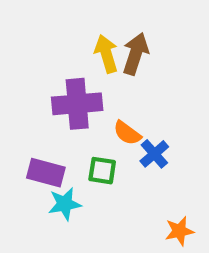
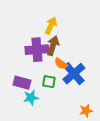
yellow arrow: (106, 54) -> (51, 26), turned 42
brown arrow: (136, 54) -> (53, 46), moved
blue cross: (154, 154) -> (74, 74), size x1.6

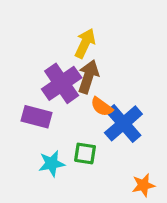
purple cross: (37, 50) -> (62, 83), turned -30
green square: (49, 82) -> (85, 153), moved
purple rectangle: (22, 83) -> (37, 117), moved

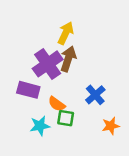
orange semicircle: (102, 107) -> (57, 104), moved
blue cross: (123, 123) -> (95, 95), size x0.7
orange star: (143, 185) -> (111, 126), moved

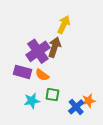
yellow arrow: (66, 33) -> (64, 25), moved
blue cross: (95, 95) -> (76, 107), moved
orange semicircle: (57, 104) -> (42, 75), moved

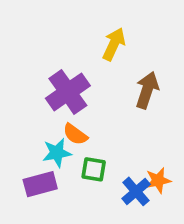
brown arrow: (54, 47) -> (147, 90), moved
purple rectangle: (23, 72) -> (40, 184), moved, turned -30
cyan star: (32, 101) -> (57, 153), moved

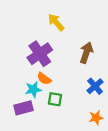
yellow arrow: (114, 44) -> (56, 22), moved, turned -66
orange star: (158, 180) -> (96, 118), moved
blue cross: (136, 191) -> (95, 86), moved

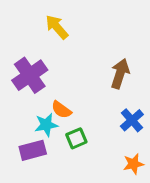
yellow arrow: (56, 22) -> (57, 27), moved
purple cross: (40, 54) -> (30, 75), moved
green square: (55, 99) -> (76, 138), turned -32

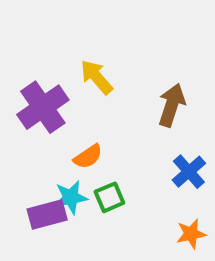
yellow arrow: (57, 27) -> (97, 77), moved
orange semicircle: (61, 110) -> (88, 157), turned -70
cyan star: (46, 125) -> (71, 197), moved

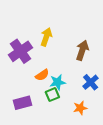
yellow arrow: (97, 77) -> (46, 37), turned 60
cyan star: (71, 197) -> (58, 82), moved
orange star: (191, 234) -> (80, 108), moved

